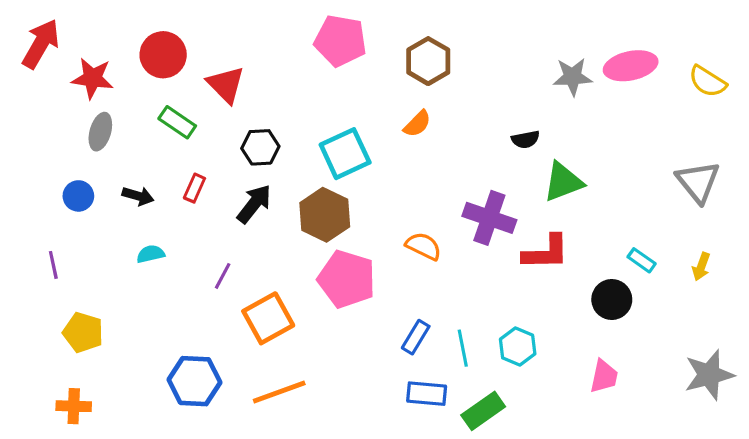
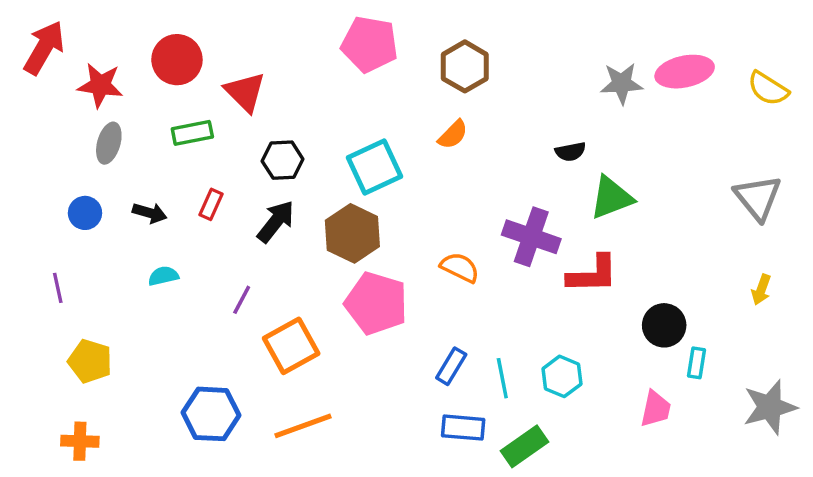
green rectangle: (177, 122) -> (192, 133), turned -45
cyan rectangle: (642, 260) -> (697, 363), moved, turned 64

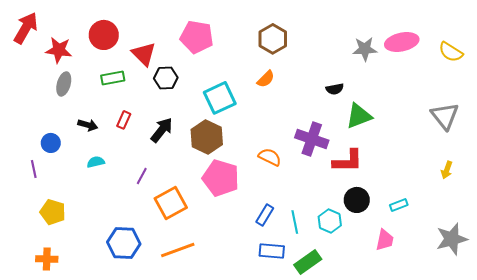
pink pentagon: (369, 44) -> (197, 37), moved
black hexagon: (283, 160) -> (166, 78), moved
blue circle: (85, 213) -> (51, 143), moved
black circle: (664, 325) -> (357, 200), moved
cyan rectangle: (697, 363) -> (399, 205), moved, turned 60

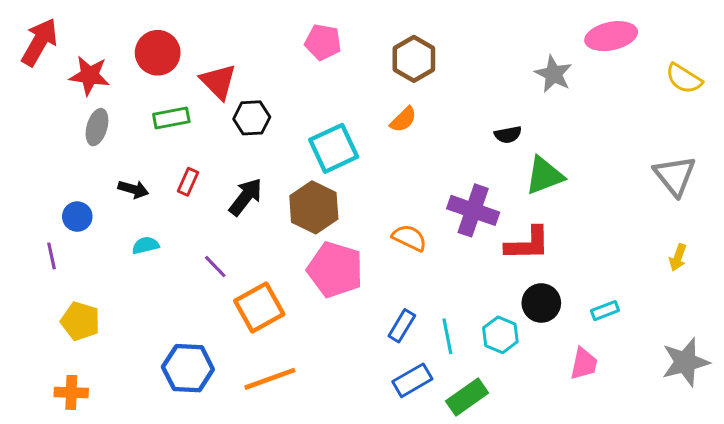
pink pentagon: (197, 37) -> (323, 42), moved, size x0.7
pink ellipse: (402, 42) -> (611, 36), moved
gray star: (365, 49) -> (553, 74), turned 30
purple line: (142, 176) -> (215, 267), turned -72
blue rectangle: (272, 251) -> (412, 380), turned -35

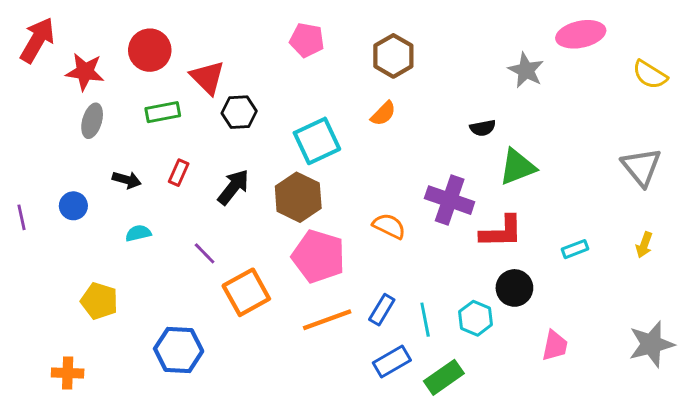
purple line: (51, 256) -> (21, 217), moved
cyan rectangle: (605, 311) -> (575, 249), moved
yellow pentagon: (80, 321) -> (99, 301), moved
orange line: (270, 379) -> (327, 320), moved

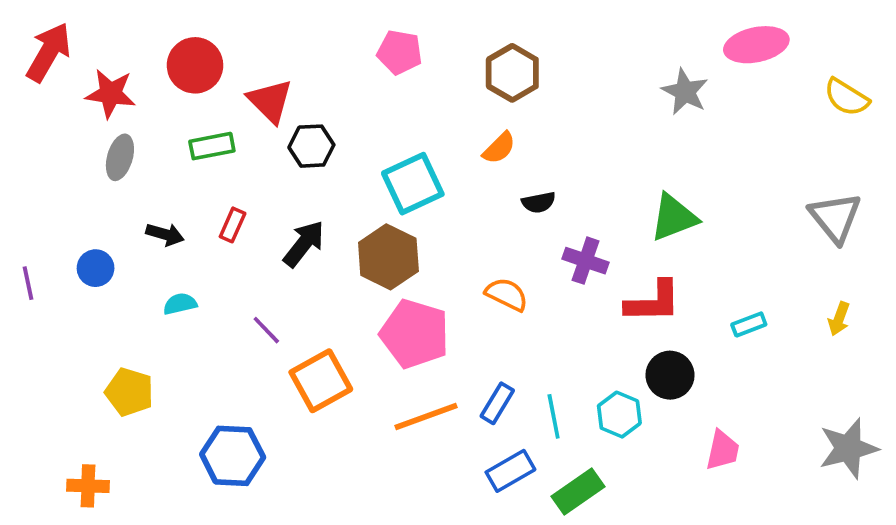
black semicircle: (483, 128) -> (539, 202), moved
purple cross: (450, 200) -> (586, 261), size x0.7

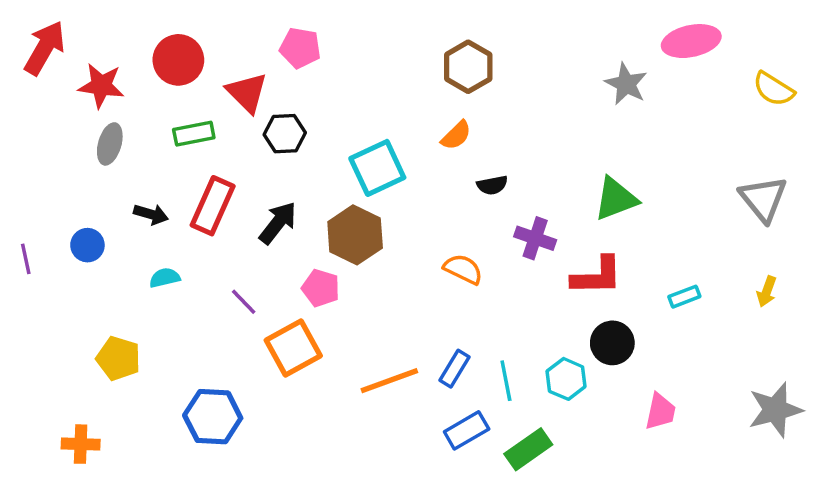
pink pentagon: (400, 52) -> (300, 48), moved
red rectangle: (233, 225) -> (213, 206), size x1.8
pink pentagon: (415, 334) -> (321, 288), moved, size x0.6

